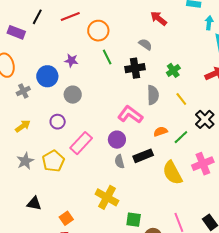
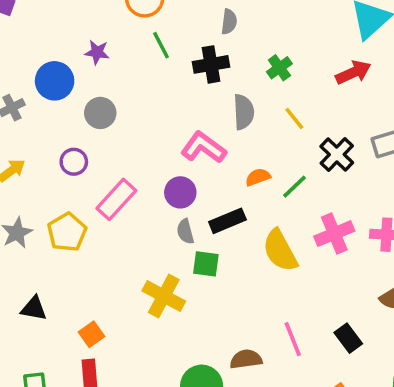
gray semicircle: (145, 44) -> (229, 22), turned 64
green square: (134, 220) -> (206, 264), moved

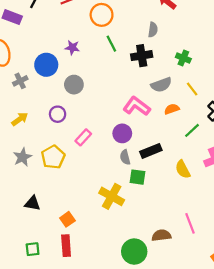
green cross: (279, 68) -> (183, 58), turned -32
gray semicircle: (244, 112) -> (161, 85), turned 72
orange semicircle: (258, 177) -> (172, 109), moved
pink rectangle: (116, 199) -> (83, 137), size x0.7
yellow semicircle: (280, 251) -> (183, 169), size x0.7

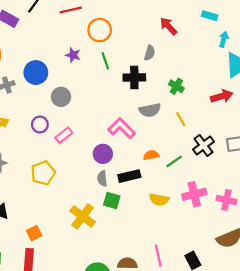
purple star: (72, 48) -> (73, 55), moved
orange semicircle: (172, 109) -> (151, 155), moved
pink rectangle: (83, 137) -> (64, 135), moved
yellow pentagon: (53, 157) -> (43, 173), moved
yellow semicircle: (183, 169) -> (159, 200), turned -60

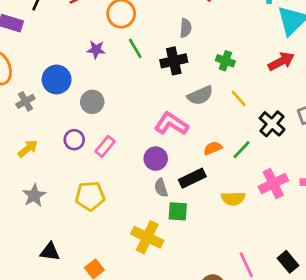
yellow pentagon: (43, 173) -> (90, 196), turned 30

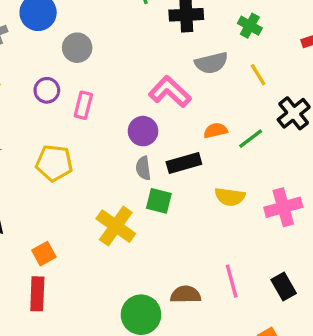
pink rectangle: (105, 146) -> (83, 105), turned -35
pink cross: (273, 183) -> (283, 207), moved

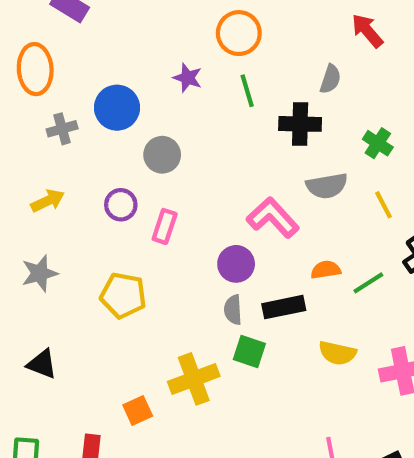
yellow cross: (116, 226) -> (194, 379), turned 30
orange square: (44, 254) -> (138, 410), moved

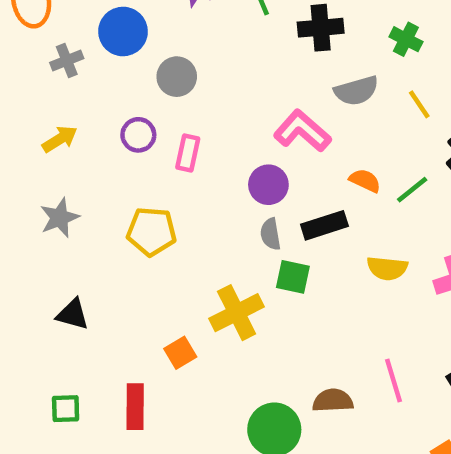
orange semicircle: (326, 270) -> (365, 181), turned 40

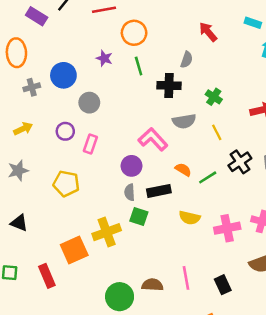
orange square: (180, 353) -> (74, 250), size x1.6
red rectangle: (135, 407) -> (47, 276), turned -30

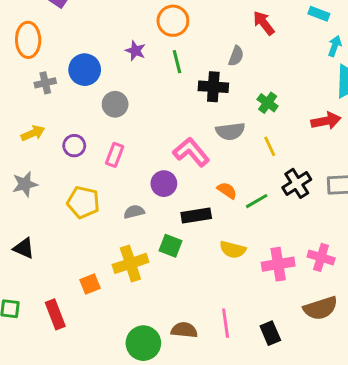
purple circle: (65, 131) -> (74, 146), moved
gray semicircle: (130, 192) -> (134, 212), moved, turned 77
orange square: (74, 250) -> (90, 284), size x0.6

